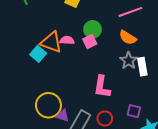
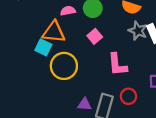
pink semicircle: (67, 40) -> (68, 11), moved
pink square: (90, 41) -> (95, 36), moved
yellow circle: (48, 105) -> (64, 66), moved

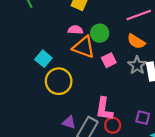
orange triangle: (54, 32) -> (84, 47), moved
pink square: (95, 36) -> (109, 60), moved
pink L-shape: (117, 65) -> (104, 109), moved

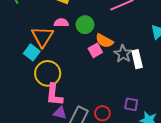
orange semicircle: (136, 41) -> (104, 41), moved
orange triangle: (84, 47) -> (42, 37), moved, turned 45
pink L-shape: (104, 109) -> (54, 95), moved

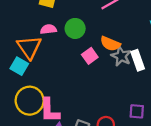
orange semicircle: (104, 41) -> (110, 44), moved
yellow circle: (48, 73) -> (30, 101), moved

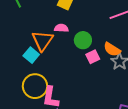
green circle: (75, 28) -> (83, 40), moved

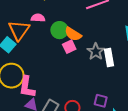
orange semicircle: (112, 49) -> (73, 34), moved

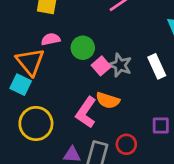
orange semicircle: (73, 34) -> (108, 100), moved
gray star: (96, 52) -> (120, 65), moved
pink L-shape: (27, 87) -> (86, 112), moved, turned 40

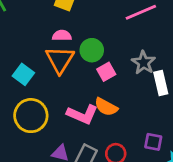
orange triangle: (30, 62) -> (60, 60), moved
gray star: (120, 65) -> (144, 63), moved
pink L-shape: (86, 112) -> (82, 114), turned -112

